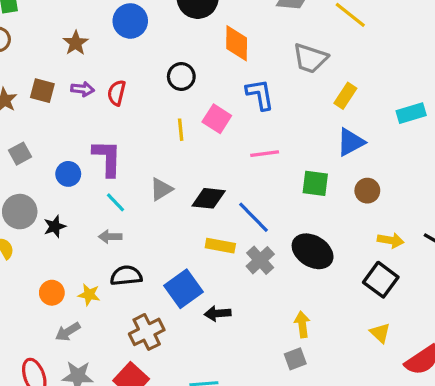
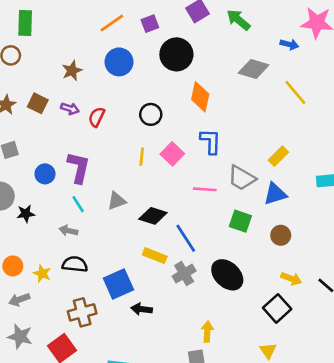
gray trapezoid: (310, 58) -> (242, 178), moved

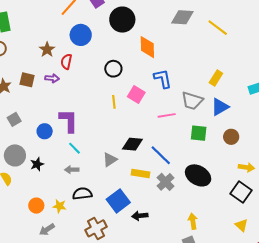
red semicircle: (97, 117) -> (66, 62), moved
gray triangle: (117, 201) -> (110, 160), moved

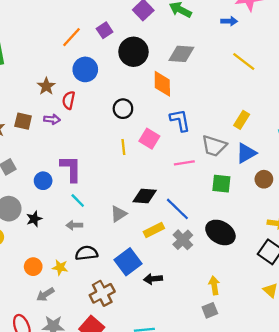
gray diamond: (182, 17) -> (181, 54), moved
brown circle: (231, 137) -> (264, 179), moved
yellow rectangle: (141, 173) -> (154, 230), turned -36

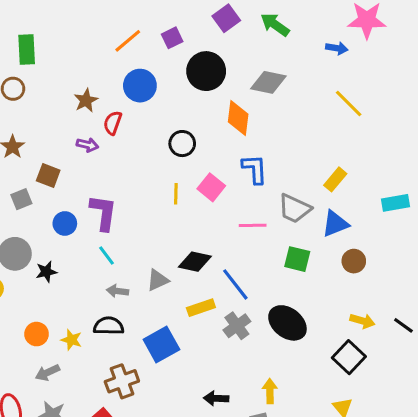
brown square: (23, 121) -> (48, 176), moved
gray arrow: (74, 225) -> (117, 291), moved
black arrow: (153, 279) -> (216, 398), moved

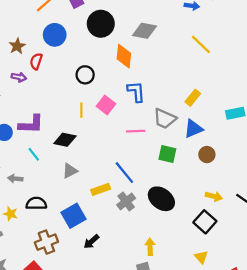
purple L-shape: (103, 213) -> (31, 124), turned 85
black diamond: (195, 262) -> (65, 140), moved
gray arrow: (117, 291) -> (15, 179), moved
black arrow: (216, 398) -> (91, 242), moved, turned -42

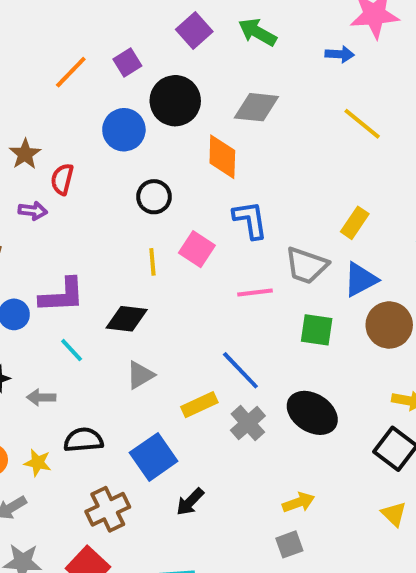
blue circle: (55, 35) -> (124, 130), moved
brown circle: (207, 155) -> (389, 325), size x1.5
yellow arrow: (150, 247) -> (298, 502), turned 77

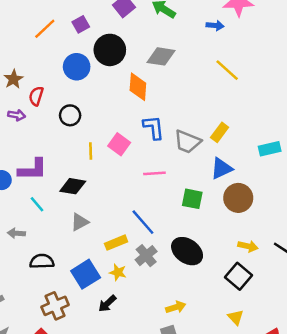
black circle: (154, 197) -> (70, 115), moved
gray trapezoid: (306, 265) -> (187, 142), moved
yellow star: (38, 463) -> (118, 272), moved

